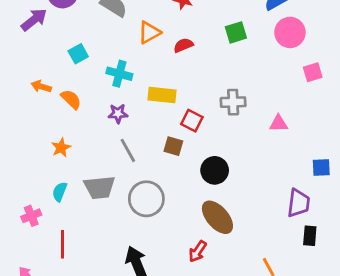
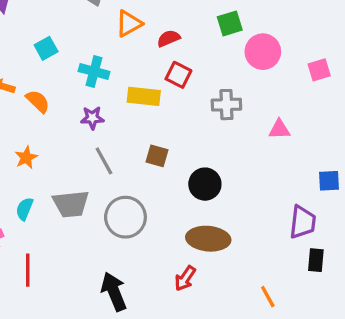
pink circle: (290, 32) -> (263, 52), moved
red square: (192, 121) -> (178, 75), moved
brown ellipse: (217, 217) -> (208, 239), turned -44

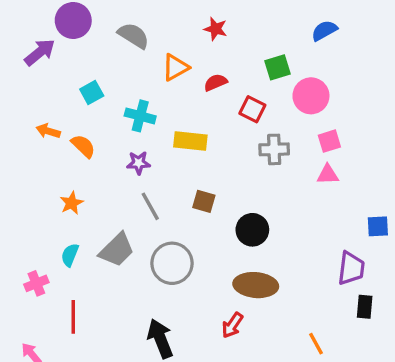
pink square: (319, 70) -> (329, 141), moved
red square: (178, 75) -> (252, 109), moved
gray trapezoid: (71, 204) -> (117, 250), turned -39

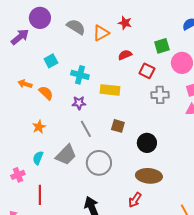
orange triangle: (175, 67) -> (101, 33), moved

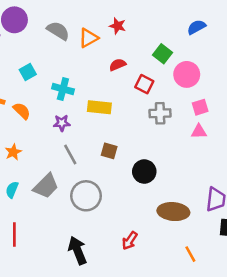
green square: (162, 46) -> (162, 54), turned -35
brown ellipse: (149, 176) -> (173, 212), moved

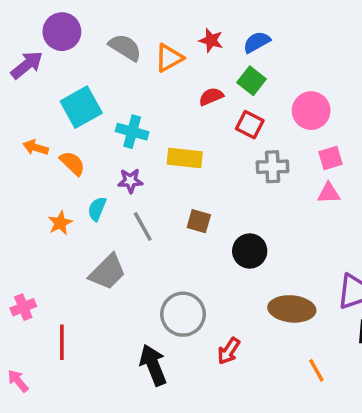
blue semicircle: (196, 27) -> (257, 42), moved
green square: (162, 54) -> (251, 81), moved
cyan square: (28, 72) -> (81, 107), size x1.6
cyan semicircle: (12, 190) -> (97, 209), moved
gray circle: (86, 196) -> (183, 314), moved

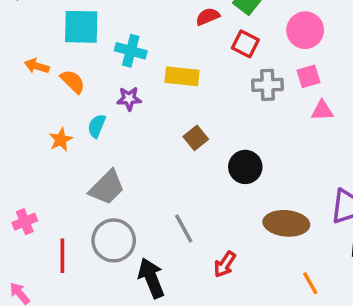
cyan square: (81, 107) -> (81, 27), turned 30
pink square: (330, 158) -> (309, 76), moved
brown square: (199, 221) -> (196, 138), turned 35
gray line: (143, 226) -> (184, 228), moved
gray circle: (183, 314) -> (114, 240), moved

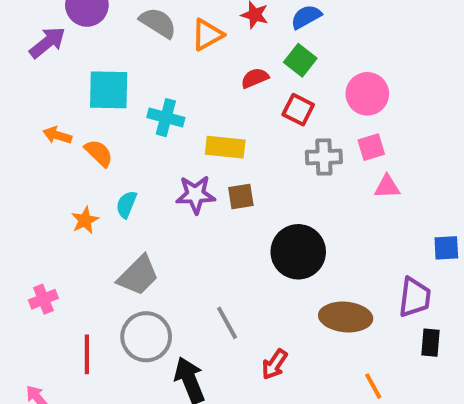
purple star: (129, 99) -> (196, 195), moved, size x1.4
brown square: (196, 138) -> (241, 197), moved, turned 30
black circle: (245, 167) -> (298, 252), size x1.4
pink cross: (25, 222) -> (43, 299), moved

